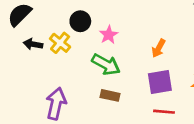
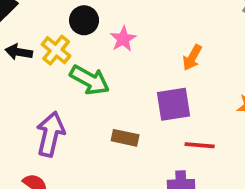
green arrow: (106, 64) -> (90, 80), moved
purple square: (160, 82) -> (174, 104), moved
brown rectangle: (110, 95) -> (125, 138), moved

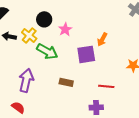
purple square: (174, 104) -> (86, 54), moved

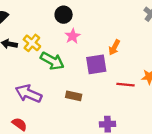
black circle: (44, 19) -> (64, 15), moved
purple arrow: (26, 80) -> (29, 94), turned -80
red line: (106, 86) -> (126, 85), moved

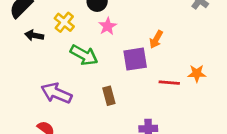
yellow cross: (32, 43) -> (64, 22), moved
brown rectangle: (74, 96) -> (109, 96), turned 63

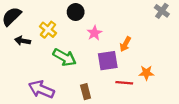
pink star: (108, 26) -> (94, 33), moved
orange star: (197, 73) -> (146, 73), moved
red line: (169, 83) -> (124, 83), moved

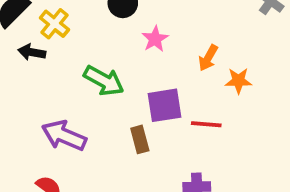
yellow cross: (48, 30) -> (54, 24), moved
purple square: (108, 61) -> (164, 105), moved
orange star: (146, 73) -> (238, 81), moved

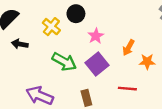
yellow cross: (54, 24) -> (51, 27), moved
purple square: (164, 105) -> (97, 64), moved, turned -30

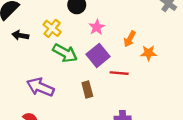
yellow cross: (51, 27) -> (52, 28), moved
red line: (127, 89) -> (119, 73), moved

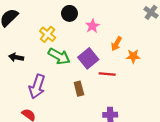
pink star: (97, 27) -> (92, 26), moved
black arrow: (20, 35) -> (16, 57), moved
purple arrow: (40, 87) -> (37, 87), turned -95

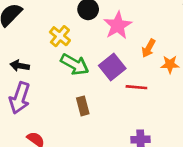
pink star: (92, 26) -> (118, 25), size x1.5
purple arrow: (37, 87) -> (20, 98), moved
brown rectangle: (79, 89) -> (83, 106), moved

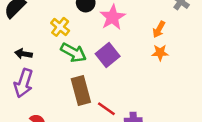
orange arrow: (149, 48) -> (159, 29), moved
red line: (136, 87) -> (106, 109), moved, turned 30
brown rectangle: (83, 106) -> (81, 90), size x1.6

